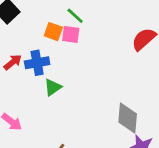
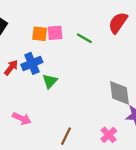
green line: (75, 16) -> (84, 38), moved

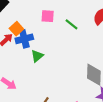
orange square: (40, 34) -> (16, 29), moved, turned 32

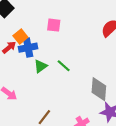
green line: (71, 24) -> (64, 66), moved

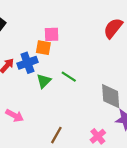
orange square: (20, 37) -> (43, 48), moved, turned -32

